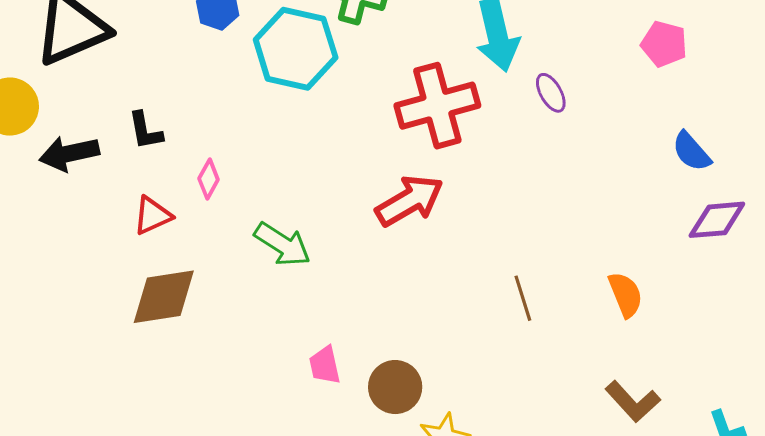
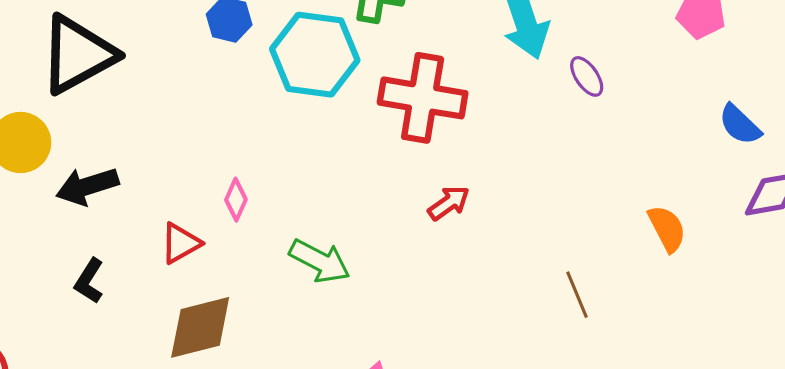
red cross: (437, 106) -> (423, 98), moved, turned 30
black L-shape: (145, 131) -> (89, 281), moved, turned 48
red arrow: (409, 201) -> (449, 203), size x0.6
orange semicircle: (625, 295) -> (667, 229), moved

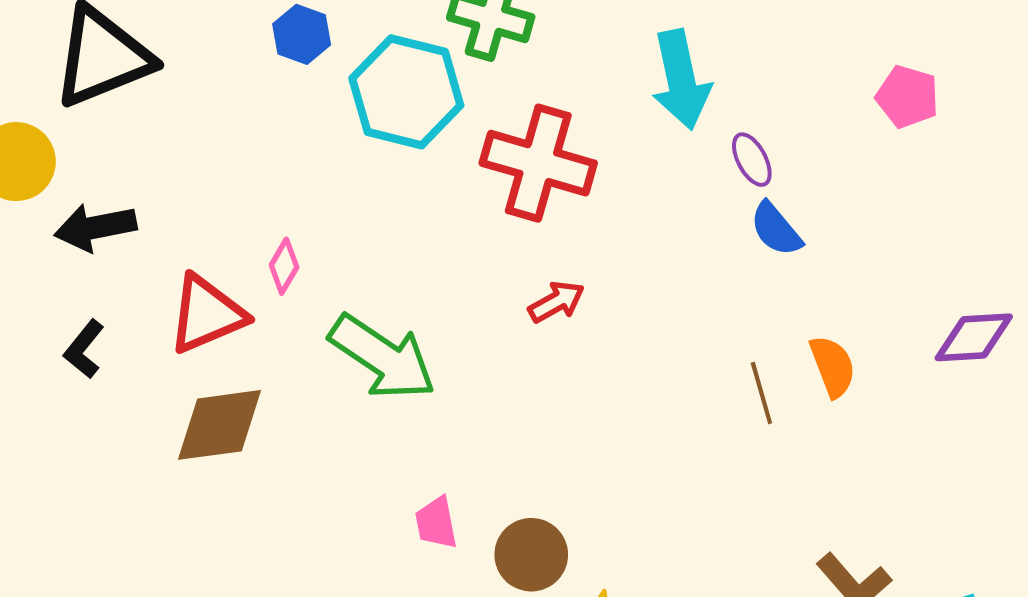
blue semicircle: (740, 125) -> (776, 229), moved
red triangle: (180, 243) -> (207, 314), size x1.5
green arrow: (320, 261) -> (383, 357), size x1.4
brown line: (577, 295) -> (761, 393), moved

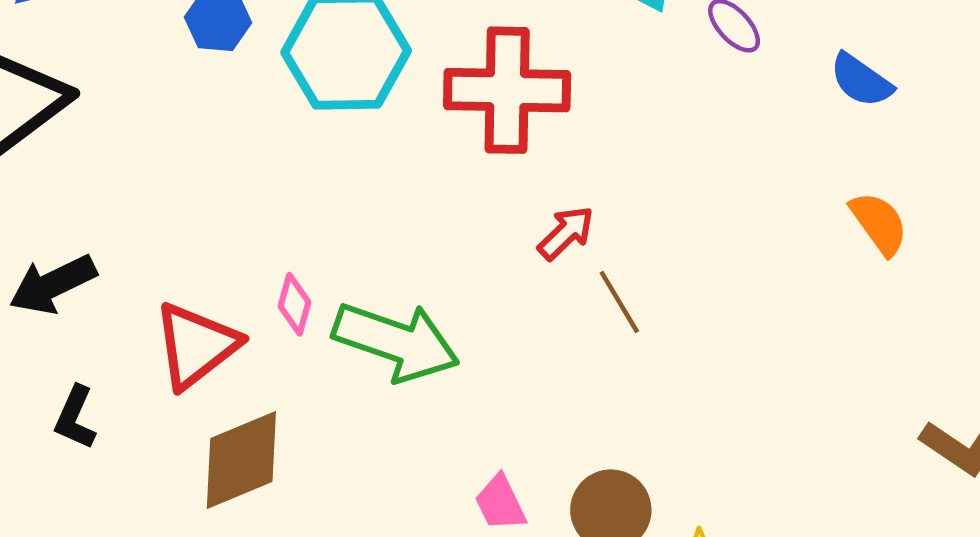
blue semicircle: (776, 229) -> (861, 80), moved
pink diamond: (284, 266) -> (294, 304), moved
brown line: (761, 393) -> (619, 302), moved

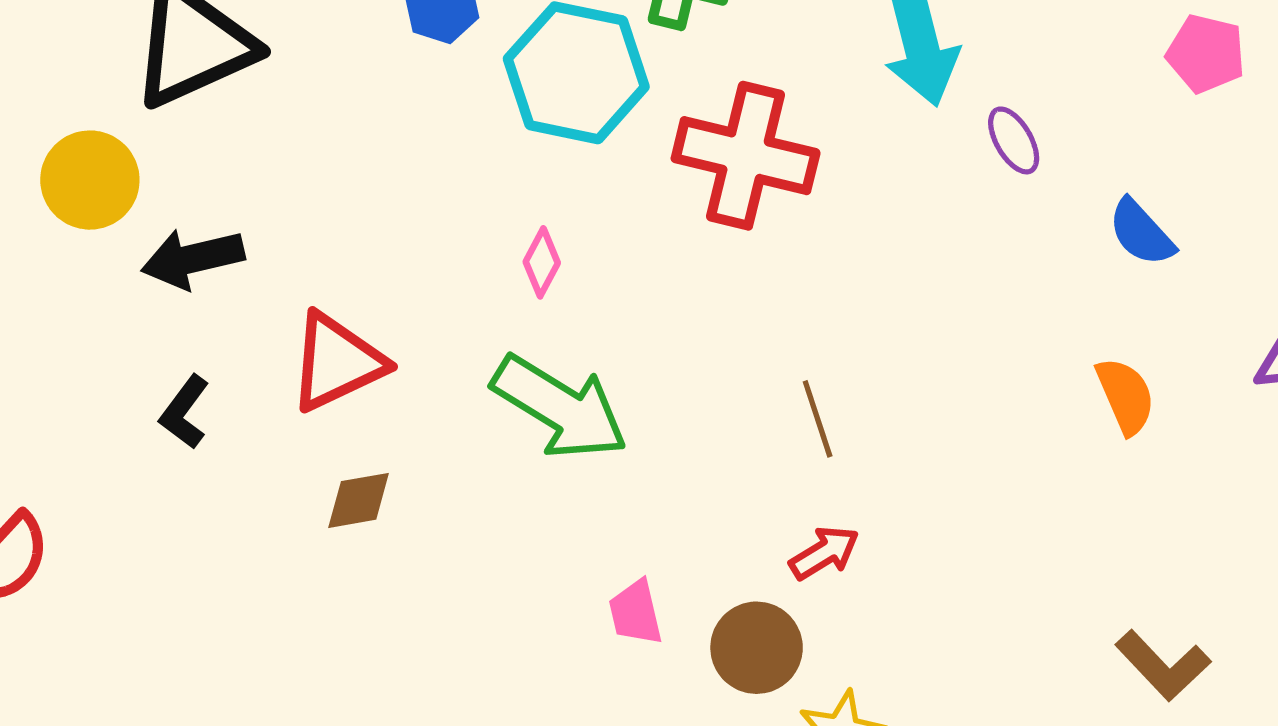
red arrow: (566, 233) -> (824, 553), moved
pink diamond: (294, 304) -> (542, 262), moved
brown diamond: (241, 460) -> (359, 500), size x0.6

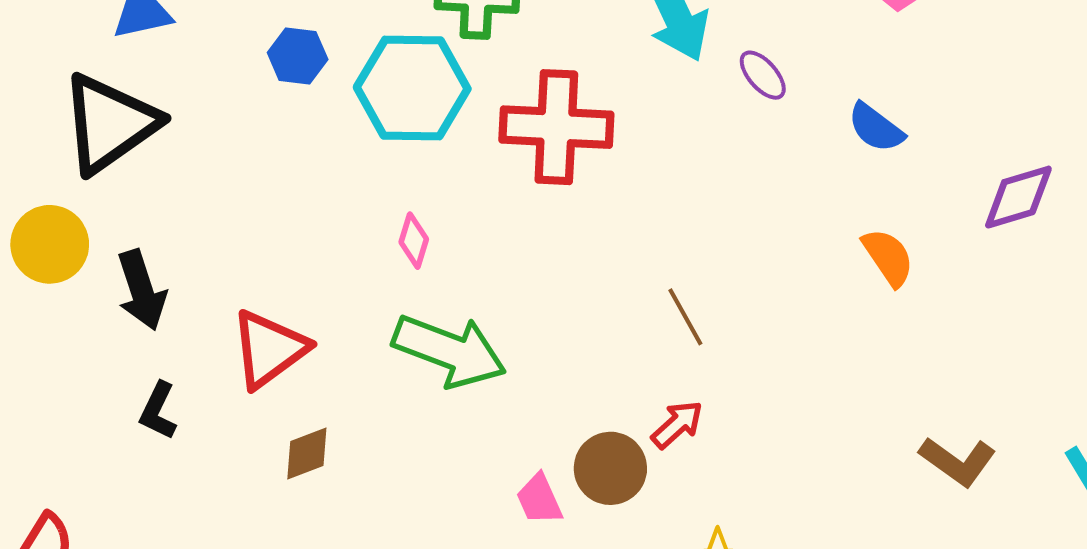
black arrow: (193, 259) -> (141, 290), turned -84
brown line: (818, 419) -> (685, 317), moved
brown circle: (757, 648) -> (610, 468), moved

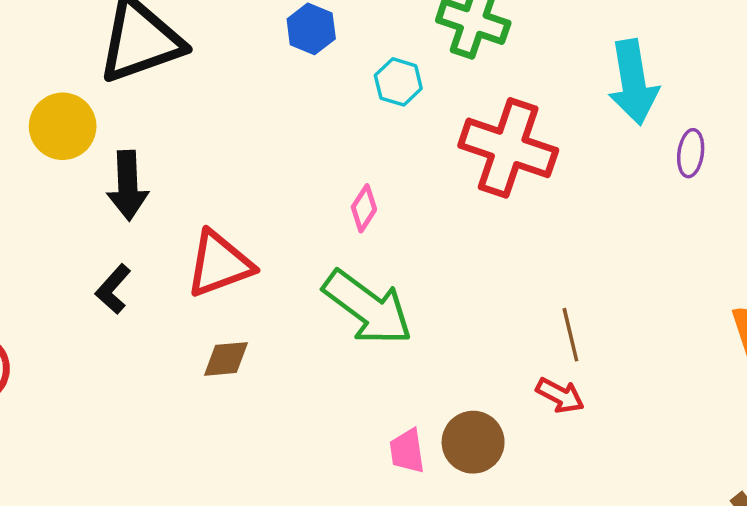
purple ellipse: (763, 75) -> (691, 153), turned 33
cyan hexagon: (412, 88) -> (398, 82), size x0.5
red arrow: (677, 424) -> (560, 395), moved, turned 54

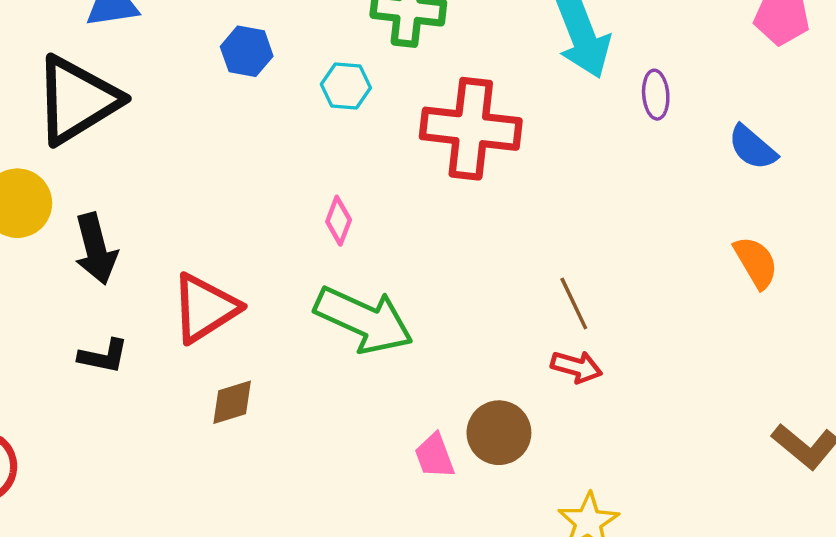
black L-shape: (113, 289) -> (103, 356), turned -108

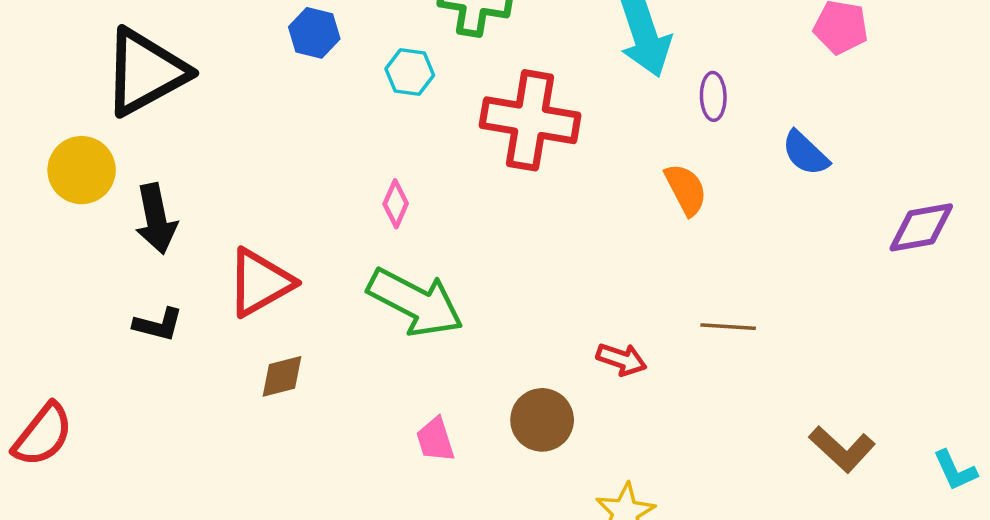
orange semicircle: (756, 262) -> (686, 189), moved
brown line: (574, 303) -> (728, 327), moved, turned -64
pink trapezoid: (434, 456) -> (435, 440), moved

